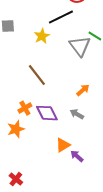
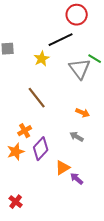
orange arrow: (83, 90) -> (83, 113), turned 64
purple diamond: (47, 113) -> (41, 149), moved, turned 70

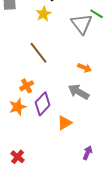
gray arrow: (77, 137) -> (79, 92), size x1.5
purple arrow: (77, 179) -> (88, 153), moved, turned 72

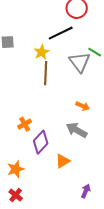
brown line: (39, 53) -> (46, 73), moved, turned 40
orange star: (18, 107) -> (16, 169), moved

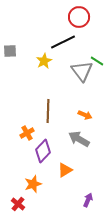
brown line: (46, 73) -> (48, 111), moved
orange star: (16, 169) -> (33, 184), moved

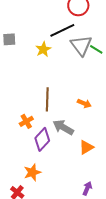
gray triangle: (82, 71) -> (81, 45), moved
gray arrow: (79, 139) -> (63, 127), moved
orange triangle: (65, 170) -> (86, 147), moved

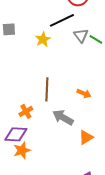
gray triangle: (81, 45) -> (81, 35), size x0.7
purple diamond: (42, 139) -> (16, 134), moved, turned 50
orange star: (32, 172) -> (22, 150), moved

